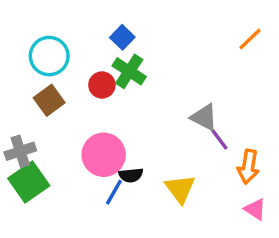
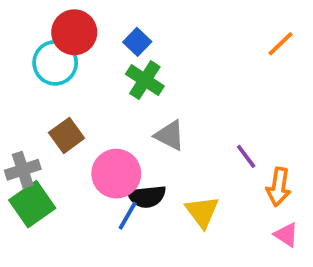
red circle: (102, 85) -> (74, 32), moved, size x1.5
brown square: (49, 100) -> (67, 135), moved
gray triangle: (204, 117) -> (170, 135), moved
black semicircle: (131, 175) -> (147, 197), size x1.4

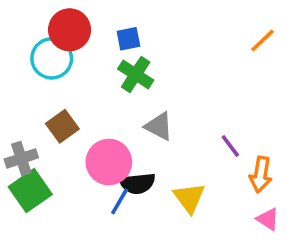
blue square: (137, 42) -> (128, 39), turned 35

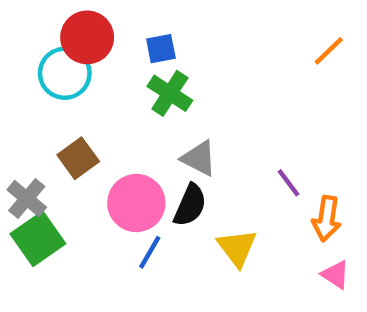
gray cross: (21, 158) -> (27, 199), turned -32
black semicircle: (137, 183) -> (190, 205), moved, turned -60

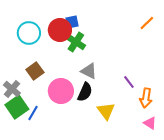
red circle: (87, 37) -> (60, 30), moved
blue line: (150, 252) -> (33, 113), moved

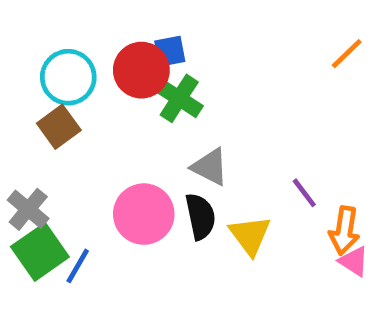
brown square: (35, 71) -> (59, 127), moved
black semicircle: (85, 92) -> (200, 216), turned -36
yellow triangle: (106, 111) -> (250, 235), moved
pink triangle: (150, 123) -> (354, 261), moved

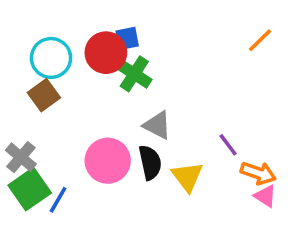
orange arrow: (344, 231) -> (258, 173), turned -80

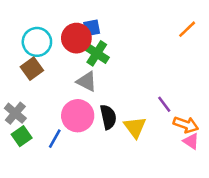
gray triangle: (157, 125) -> (87, 81), moved
green square: (30, 189) -> (22, 136), size x0.7
blue line: (58, 200) -> (55, 139), moved

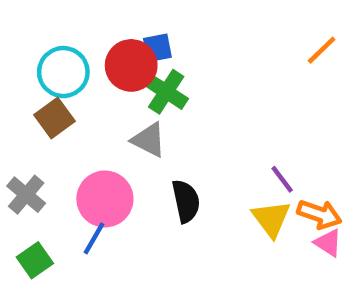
pink circle: (78, 116) -> (105, 199), moved
yellow triangle: (135, 127) -> (271, 219), moved
green square: (22, 136) -> (35, 260), moved

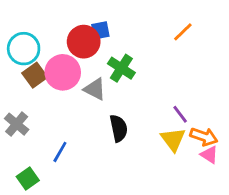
orange line: (322, 50) -> (183, 32), moved
cyan circle: (63, 72) -> (24, 49), moved
green cross: (166, 92) -> (121, 68), moved
pink circle: (105, 199) -> (63, 72), moved
green square: (35, 260) -> (28, 179), moved

